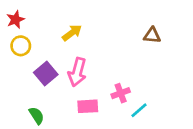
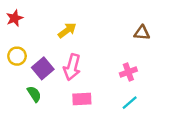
yellow circle: (21, 46) -> (17, 56), moved
pink cross: (121, 93) -> (128, 72), moved
green semicircle: (37, 115) -> (34, 94), moved

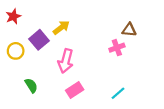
purple square: (43, 68) -> (39, 40), moved
pink cross: (128, 72) -> (117, 48), moved
pink rectangle: (82, 99) -> (75, 90), turned -30

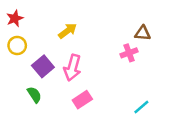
purple square: (39, 40) -> (43, 66), moved
yellow circle: (16, 51) -> (17, 45), moved
cyan line: (118, 93) -> (141, 107), moved

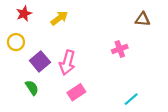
red star: (15, 18) -> (24, 14), moved
yellow arrow: (68, 31) -> (59, 18), moved
brown triangle: (143, 33) -> (143, 19), moved

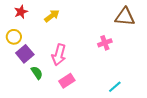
brown triangle: (143, 19) -> (125, 17), size x1.5
purple square: (40, 61) -> (25, 54), moved
green semicircle: (32, 88) -> (37, 73), moved

